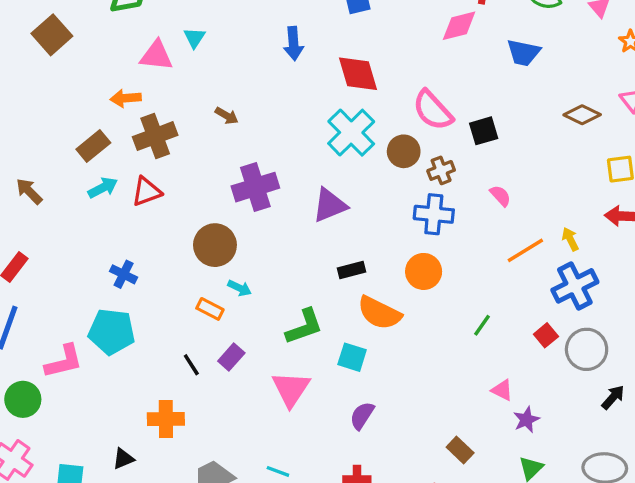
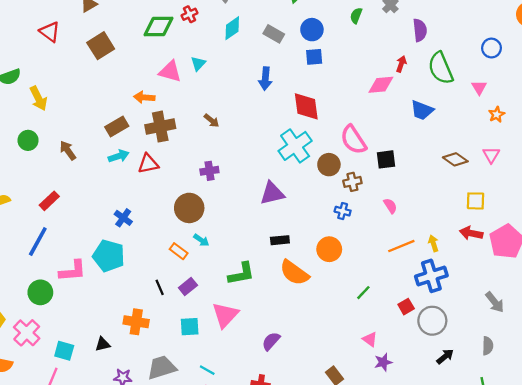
purple cross: (255, 187) -> (209, 171), moved, size x0.6
blue cross: (434, 214) -> (343, 211), size x0.6
cyan square: (352, 357) -> (190, 327), moved, turned -30

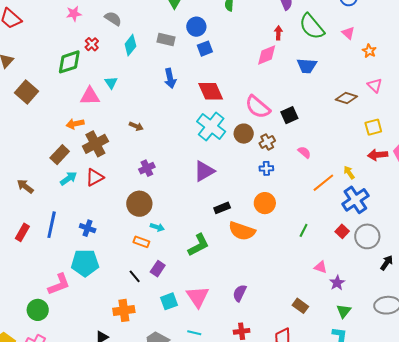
blue line: (38, 242) -> (52, 225), moved
pink triangle: (225, 315) -> (198, 297), moved

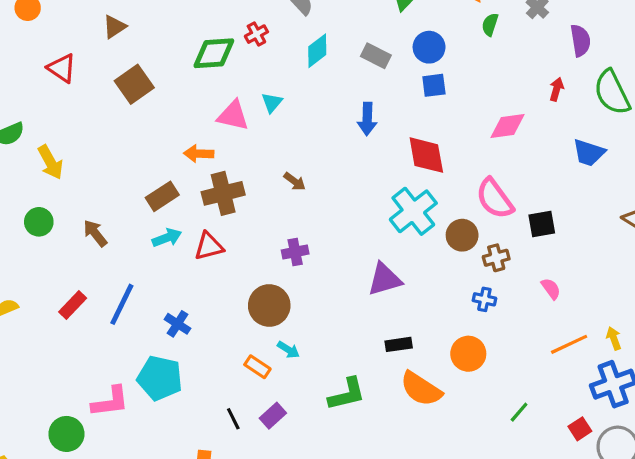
pink diamond: (267, 55) -> (507, 126), moved

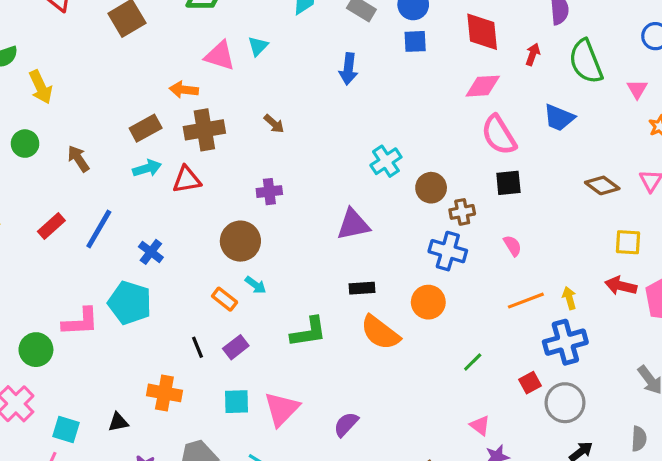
red diamond: (426, 155) -> (482, 32), moved
pink semicircle: (495, 199) -> (499, 135), moved
cyan cross: (413, 211) -> (386, 161), size x0.7
blue cross: (484, 299) -> (448, 251), size x1.6

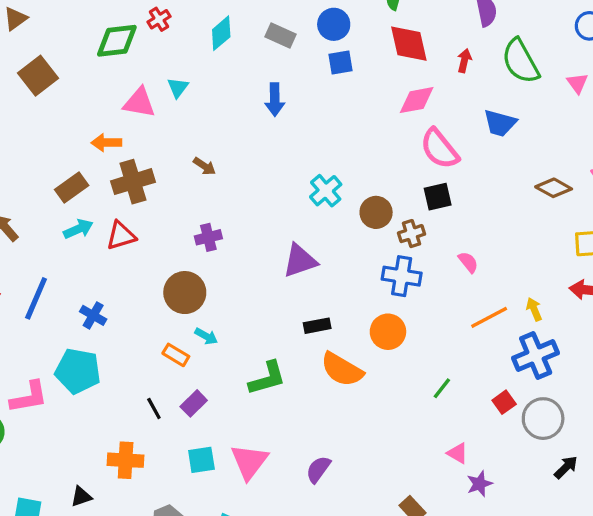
black square: (508, 183) -> (438, 197), moved

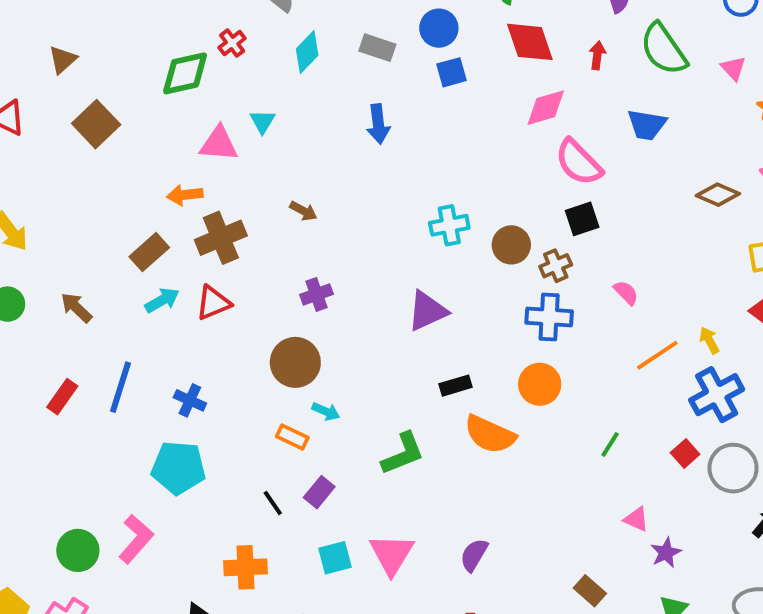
cyan cross: (326, 191) -> (449, 225), turned 36
pink L-shape: (29, 397) -> (136, 539), moved, turned -33

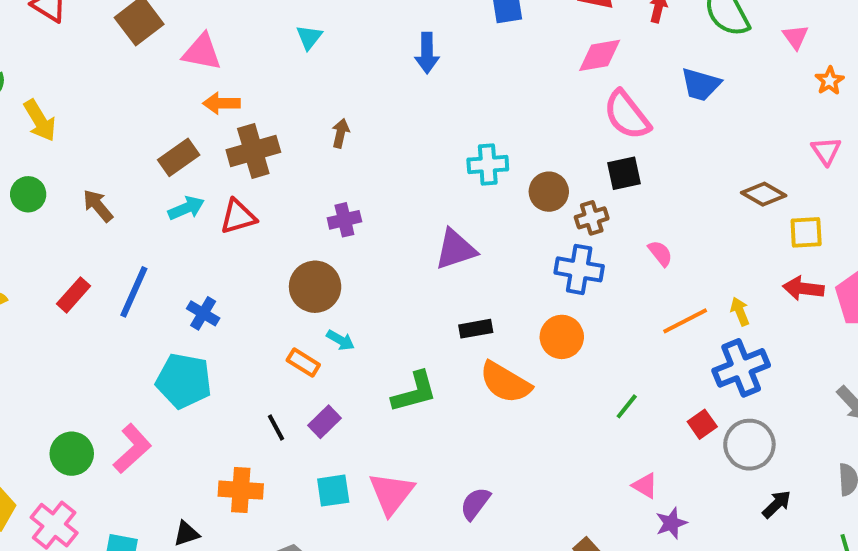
pink triangle: (219, 144) -> (202, 52), moved
brown diamond: (718, 195) -> (764, 194), moved
brown arrow: (303, 211) -> (341, 133), turned -112

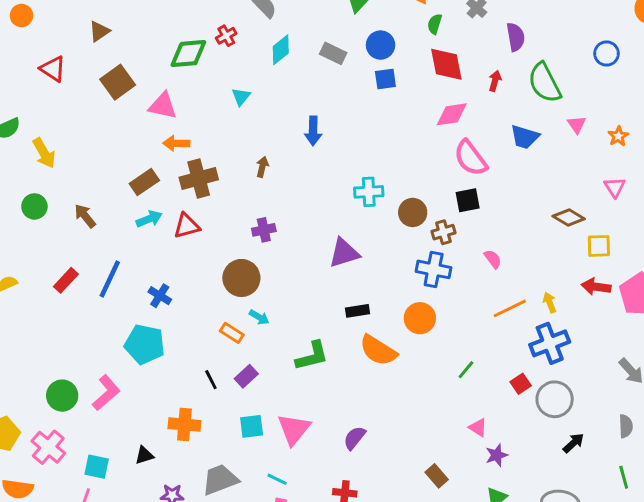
pink triangle: (796, 37) -> (577, 125), moved
blue arrow: (427, 53) -> (313, 131), moved

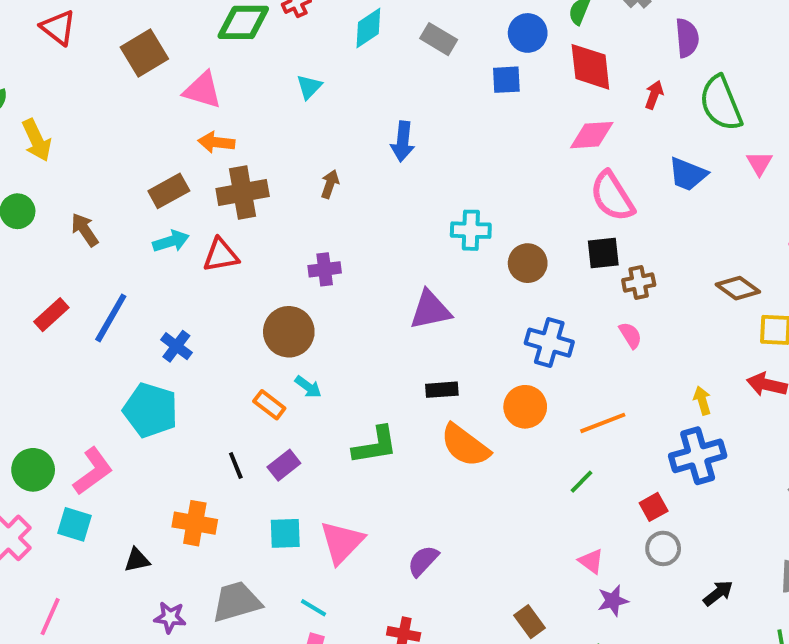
blue circle: (381, 45) -> (528, 33), moved
brown cross: (443, 232) -> (639, 282), moved
orange line: (510, 308) -> (603, 423), moved
gray circle: (555, 399) -> (663, 548), moved, size x0.7
cyan square: (97, 467) -> (75, 524), moved

